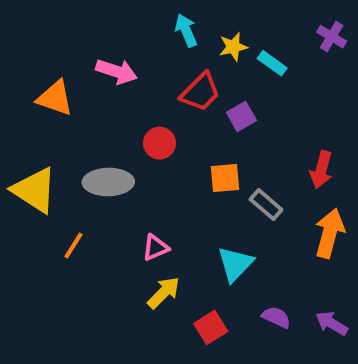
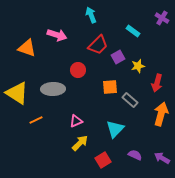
yellow star: (233, 47) -> (138, 66), moved
orange line: (73, 246) -> (36, 120), turned 32

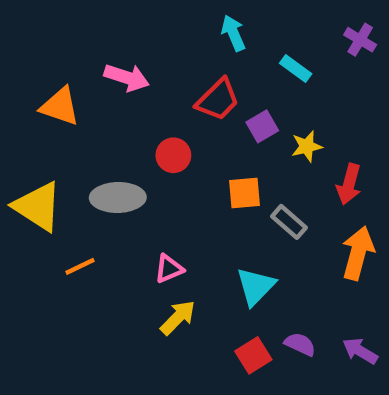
cyan arrow: (91, 15) -> (233, 33), moved
red square: (103, 160) -> (253, 355), moved

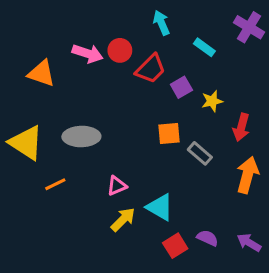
purple cross: (360, 40) -> (249, 27), size x1.4
red circle: (173, 155) -> (120, 50), moved
cyan triangle: (256, 286) -> (160, 207), moved, turned -44

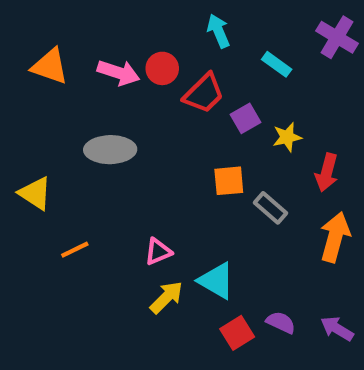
orange triangle: (41, 73) -> (50, 66), moved
gray ellipse: (81, 136) -> (110, 150), moved
yellow triangle: (26, 143) -> (35, 193), size x0.7

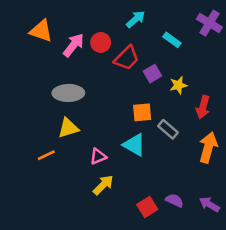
cyan arrow: (218, 31) -> (136, 19), turned 72
orange triangle: (50, 66) -> (41, 31), moved
pink arrow: (118, 73) -> (73, 45), turned -70
yellow triangle: (35, 193) -> (68, 128), moved, turned -50
cyan triangle: (216, 281) -> (134, 145), moved

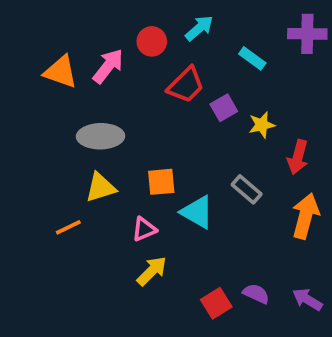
purple cross: (209, 23) -> (307, 34), turned -30
orange triangle: (41, 31) -> (61, 72), moved
red circle: (101, 42) -> (152, 41), moved
orange square: (142, 112) -> (161, 182), moved

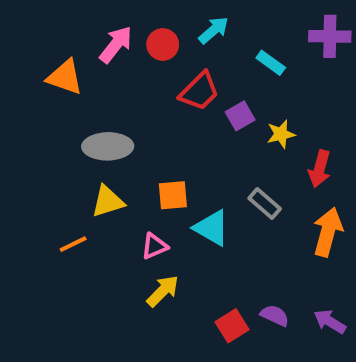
pink arrow: (108, 66) -> (116, 44), moved

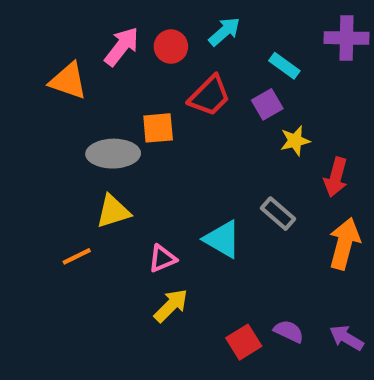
purple square: (240, 116) -> (267, 104), moved
orange square: (173, 195) -> (158, 128), moved

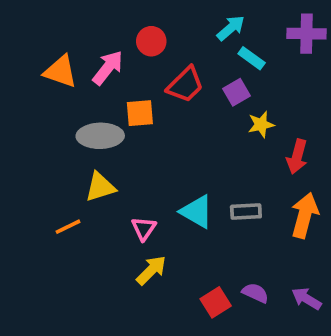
cyan arrow: (224, 32) -> (231, 28), moved
pink arrow: (122, 47) -> (108, 68), moved
gray rectangle: (278, 214) -> (246, 212), moved, turned -44
pink triangle: (162, 259) -> (144, 229), turned -32

